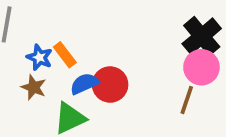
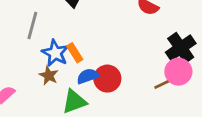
blue star: (39, 57) -> (55, 53), size x1.4
brown line: (187, 100) -> (165, 83), moved, turned 40

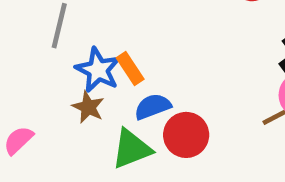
red circle: (107, 79) -> (186, 135), moved

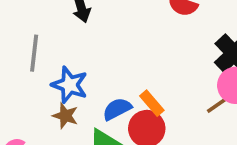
orange rectangle: (130, 68) -> (152, 103), moved

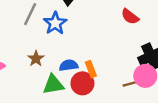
blue star: (70, 85) -> (55, 23), moved

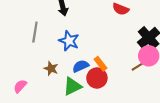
blue star: (55, 23) -> (69, 41), moved

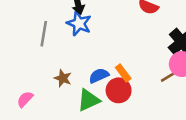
blue star: (69, 41) -> (79, 23), moved

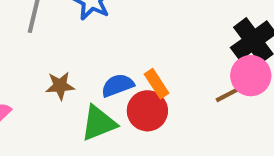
brown star: (63, 78) -> (60, 86), turned -30

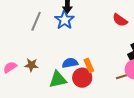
brown star: (60, 86) -> (31, 65), moved

